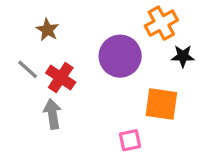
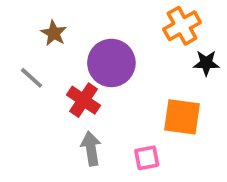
purple circle: (120, 56) -> (111, 63), moved
red cross: (61, 78) -> (84, 100), moved
gray arrow: (52, 114) -> (91, 148), moved

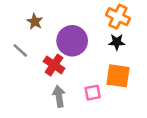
orange cross: (182, 26) -> (118, 17), turned -35
black star: (206, 63) -> (117, 42), moved
pink square: (147, 158) -> (93, 93), moved

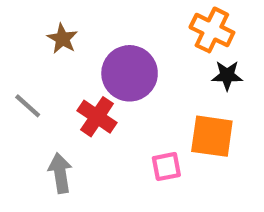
black star: (117, 42) -> (227, 75), moved
gray line: (20, 50) -> (28, 106), moved
gray arrow: (59, 96) -> (60, 173), moved

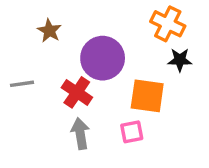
gray line: (28, 106) -> (22, 84), turned -50
orange square: (212, 136) -> (147, 96), moved
gray arrow: (60, 173) -> (80, 134), moved

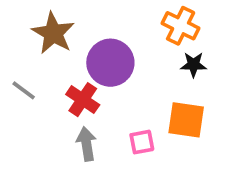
brown star: (49, 31) -> (53, 33), size x1.6
gray line: (22, 84) -> (24, 90), turned 45
orange square: (147, 96) -> (186, 120), moved

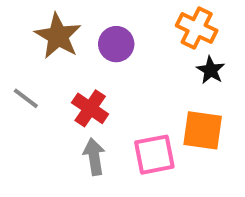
purple circle: (110, 63) -> (116, 44), moved, size x0.7
black star: (193, 65) -> (211, 70), turned 30
pink square: (142, 142) -> (154, 155), size x1.5

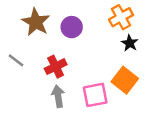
orange cross: (197, 28) -> (121, 17), turned 35
red cross: (90, 108) -> (56, 67), turned 30
orange square: (203, 130) -> (125, 80), turned 30

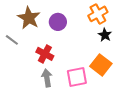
gray line: (16, 60) -> (12, 40), moved
red cross: (56, 67) -> (45, 54), turned -36

